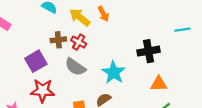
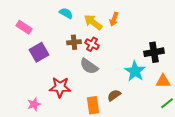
orange arrow: (103, 14) -> (114, 19), turned 48
purple square: (36, 61) -> (39, 52), moved
cyan star: (114, 73) -> (135, 71), moved

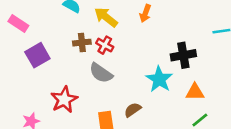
orange arrow: (114, 19) -> (145, 13), moved
red star: (60, 87) -> (64, 100), turned -30

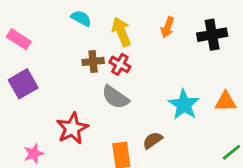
yellow arrow: (106, 17) -> (121, 32), turned 30
purple square: (37, 55) -> (23, 84), moved
black cross: (183, 55) -> (212, 35), moved
orange triangle: (195, 92) -> (225, 102), moved

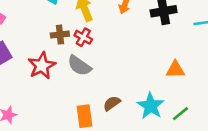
cyan star: (184, 105) -> (151, 106), moved
red star: (72, 128) -> (42, 66), moved

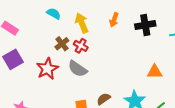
brown cross: (60, 35) -> (62, 44), turned -32

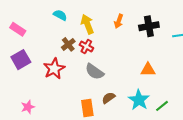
gray semicircle: (78, 69) -> (94, 72), moved
orange triangle: (155, 72) -> (148, 70), moved

